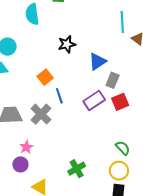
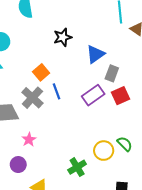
gray cross: (41, 114) -> (32, 98), moved
pink star: (26, 147) -> (29, 140), moved
yellow circle: (119, 171) -> (104, 151), moved

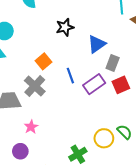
blue line: (57, 91) -> (70, 76), moved

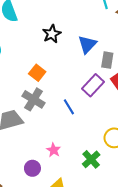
blue line: (70, 76) -> (69, 107), moved
pink star: (31, 127) -> (54, 150), moved

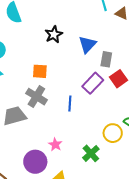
orange square: (37, 73) -> (40, 71), turned -35
blue line: (69, 107) -> (70, 104), turned 35
purple circle: (32, 168) -> (35, 162), size x1.5

